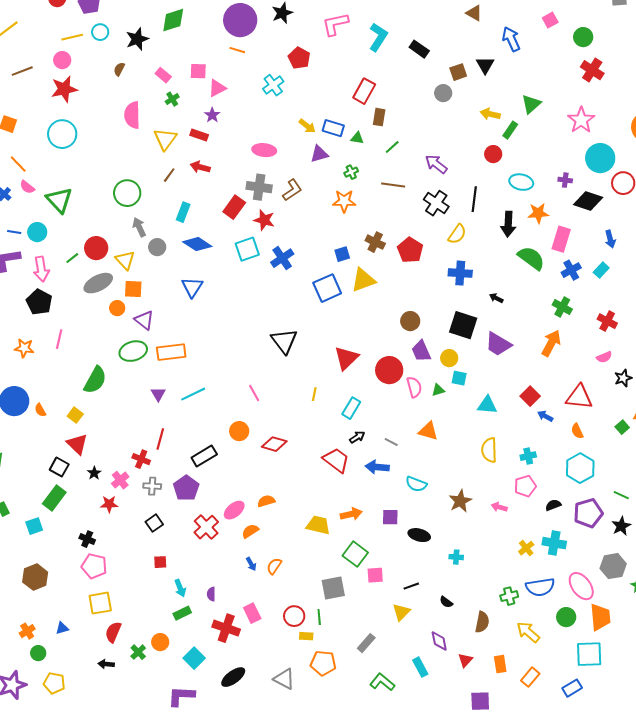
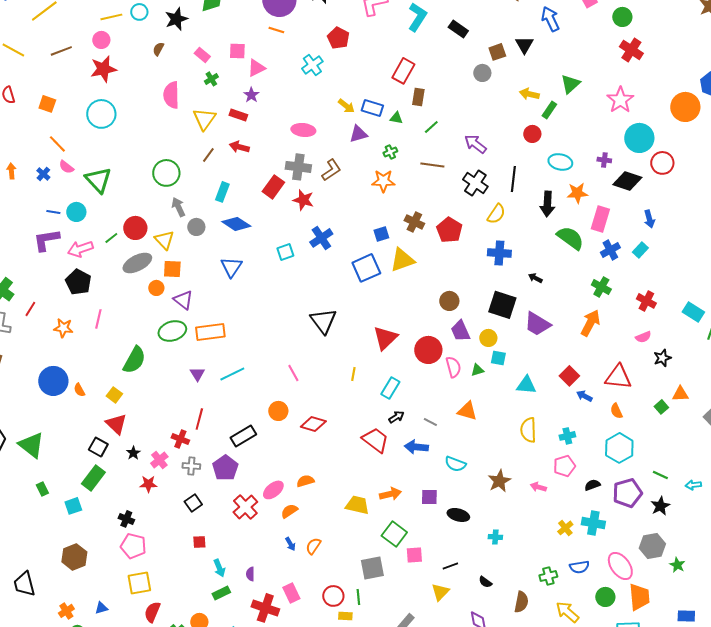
cyan square: (247, 249) -> (285, 252), moved, size x0.7
pink arrow: (41, 269) -> (80, 249), turned 80
blue semicircle: (540, 587) -> (579, 567), size x0.7

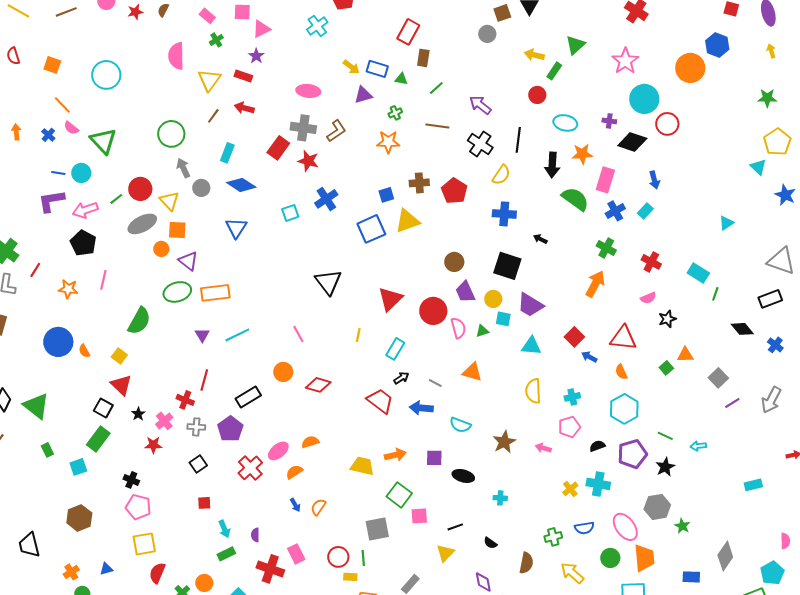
red star: (103, 69) -> (135, 12), moved, size x0.6
brown cross: (414, 222) -> (419, 183), turned -30
purple trapezoid: (537, 324) -> (530, 305), moved

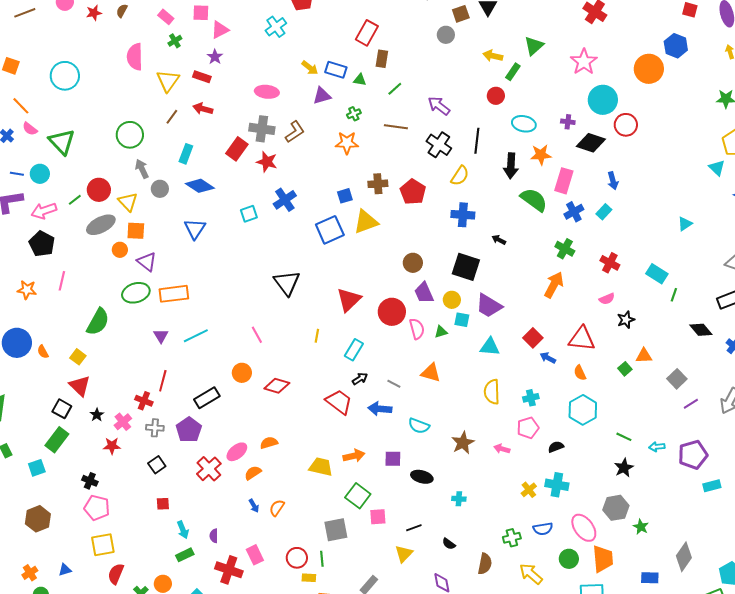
purple pentagon: (632, 454) -> (693, 455), moved

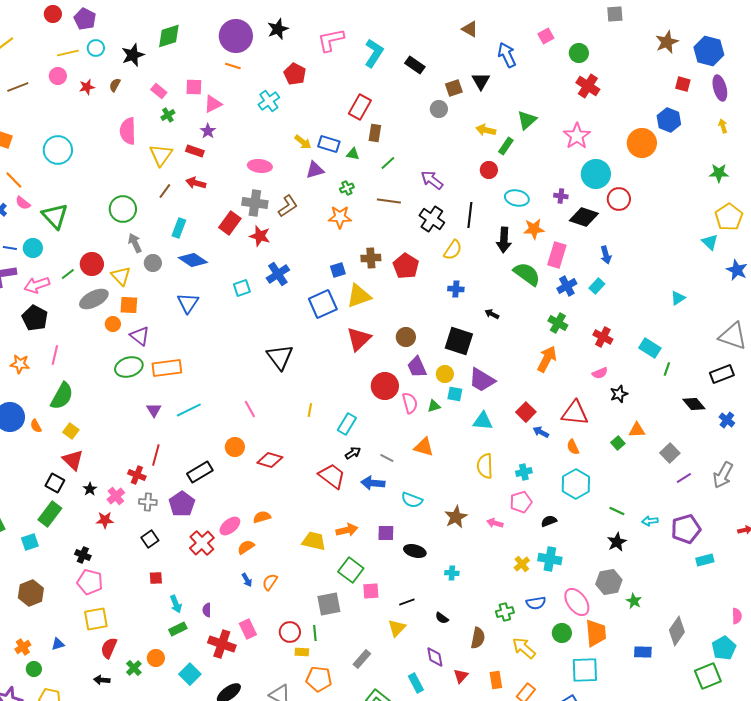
blue cross: (463, 215) -> (456, 289), size x0.7
red triangle: (349, 300) -> (359, 339), moved
green semicircle: (98, 322) -> (62, 396), moved

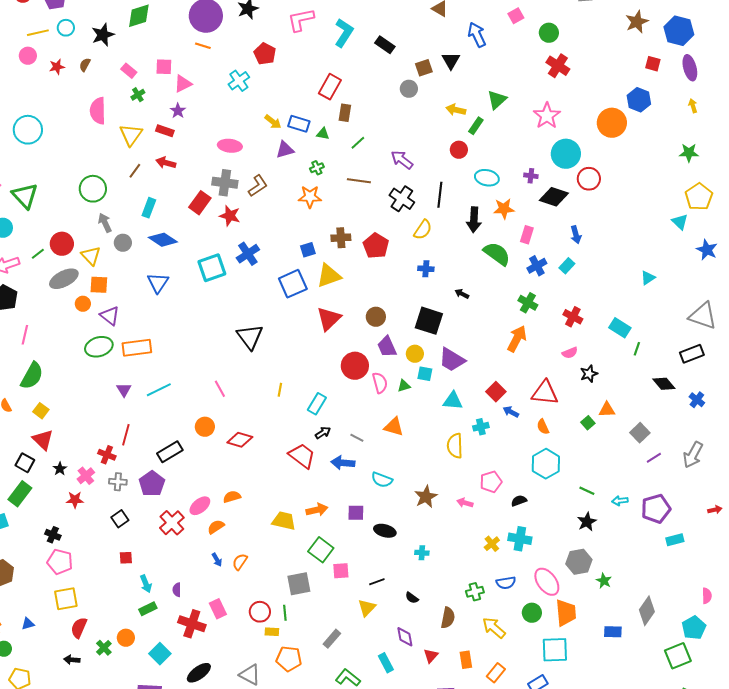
pink rectangle: (557, 255) -> (527, 235), size x0.7
cyan square: (242, 288) -> (212, 268), size x1.6
cyan cross: (524, 472) -> (481, 427), moved

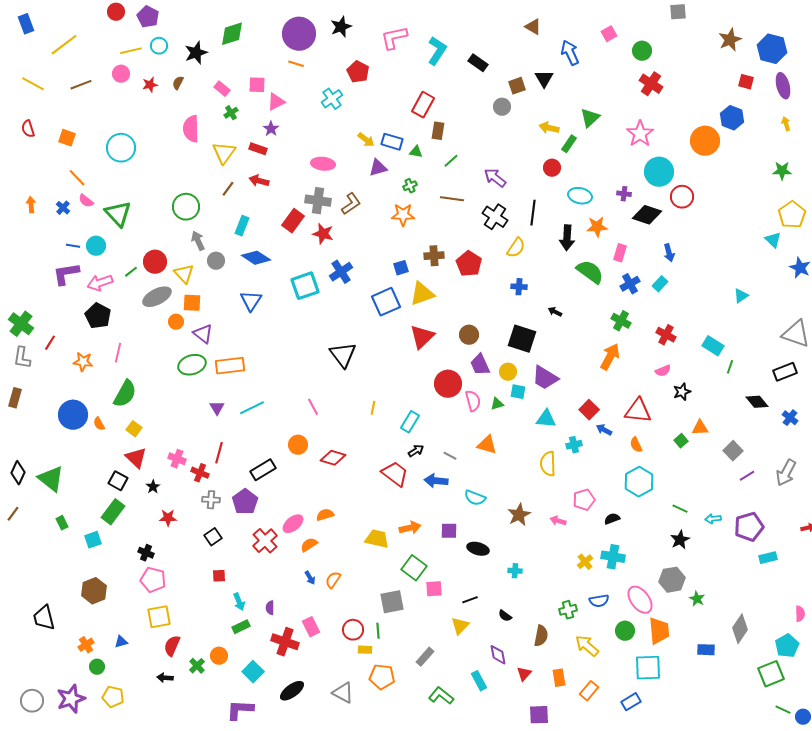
pink cross: (86, 476) -> (177, 459), moved, turned -30

